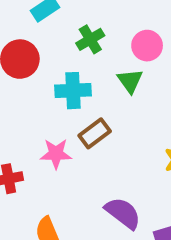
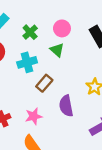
pink star: (56, 154) -> (34, 116), moved
purple semicircle: (123, 213) -> (66, 106), moved, turned -125

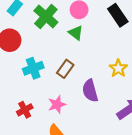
green cross: (30, 32) -> (46, 16), size x1.5
cyan cross: (27, 62) -> (33, 68), moved

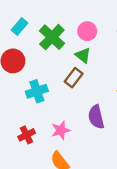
brown rectangle: (65, 69) -> (74, 78), moved

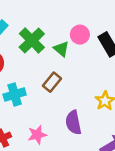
pink circle: (87, 31) -> (80, 35), moved
green triangle: (83, 55) -> (61, 49), moved

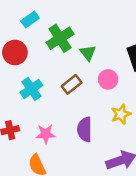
pink circle: (80, 35) -> (108, 79), moved
cyan cross: (15, 95) -> (31, 89), turned -30

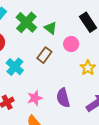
purple semicircle: (85, 129) -> (63, 98), moved

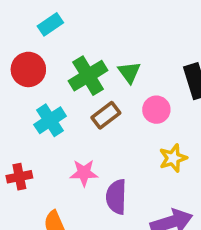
green cross: (26, 22) -> (88, 76), moved
pink star: (35, 98) -> (84, 173), moved

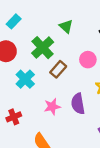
green triangle: (129, 72) -> (66, 26), moved
purple semicircle: (116, 197) -> (78, 104), moved

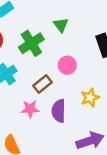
pink circle: (88, 60) -> (67, 65), moved
brown rectangle: (58, 69) -> (42, 84), moved

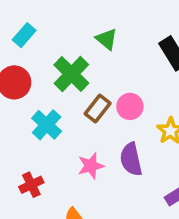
pink circle: (67, 65) -> (130, 106), moved
brown rectangle: (42, 84) -> (98, 109), moved

